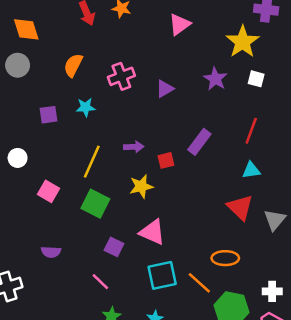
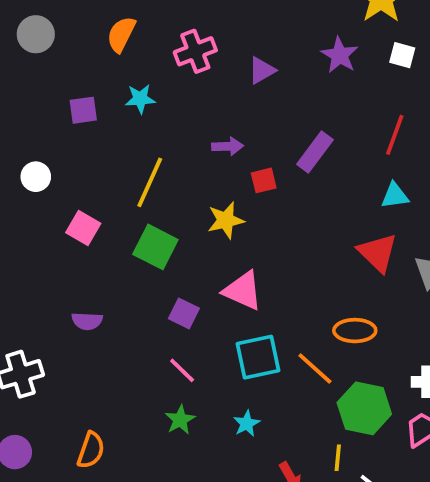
purple arrow: (134, 147) -> (228, 146), moved
pink line: (100, 282) -> (182, 370), moved

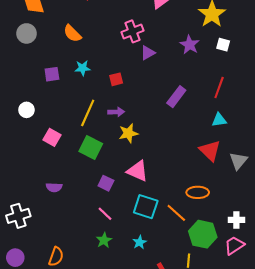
orange semicircle: (121, 34) -> (72, 33), turned -72
pink cross: (195, 51) -> (132, 31), moved
purple arrow: (228, 146) -> (116, 112), moved
red square: (264, 180) -> (116, 79), moved
cyan square: (258, 357) -> (146, 207), turned 30

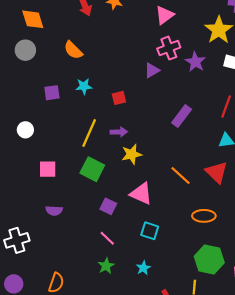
pink cross: (132, 31) -> (169, 48), moved
pink square: (52, 137) -> (48, 169), moved, turned -30
cyan square: (146, 207) -> (150, 231), size x0.7
orange line: (176, 213) -> (181, 176), moved

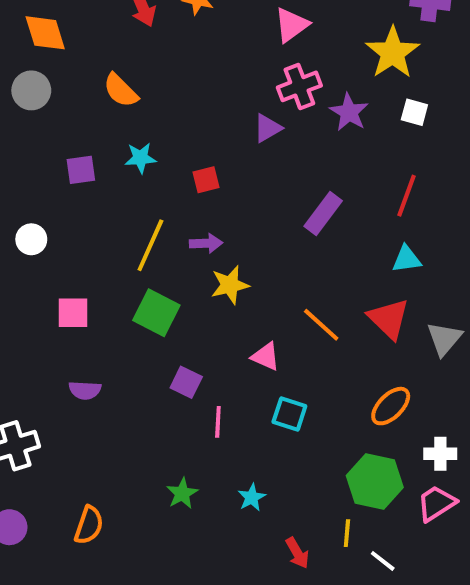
pink triangle: (141, 194) -> (266, 356), moved, size x0.7
orange ellipse: (204, 216) -> (391, 406), moved, turned -45
cyan square: (150, 231) -> (289, 414), moved
pink line: (107, 238) -> (218, 422), moved, turned 49

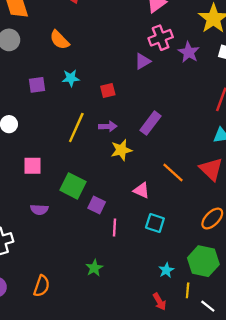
purple rectangle: (323, 214) -> (150, 123), moved
green square: (156, 313) -> (73, 186), moved
cyan star: (252, 497) -> (166, 270), moved

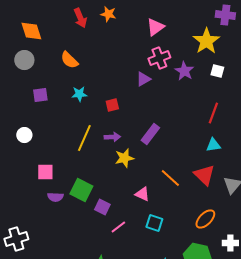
purple square: (37, 85) -> (40, 95), moved
purple semicircle: (39, 210) -> (55, 197), moved
pink line: (115, 227) -> (118, 227), turned 49

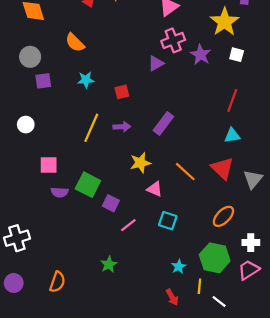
gray circle: (24, 60) -> (30, 57), moved
yellow star: (124, 158) -> (140, 163), moved

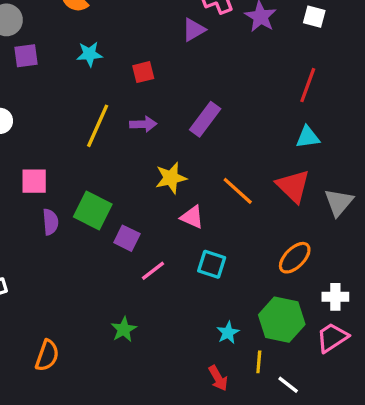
purple semicircle: (60, 192) -> (50, 222), turned -98

